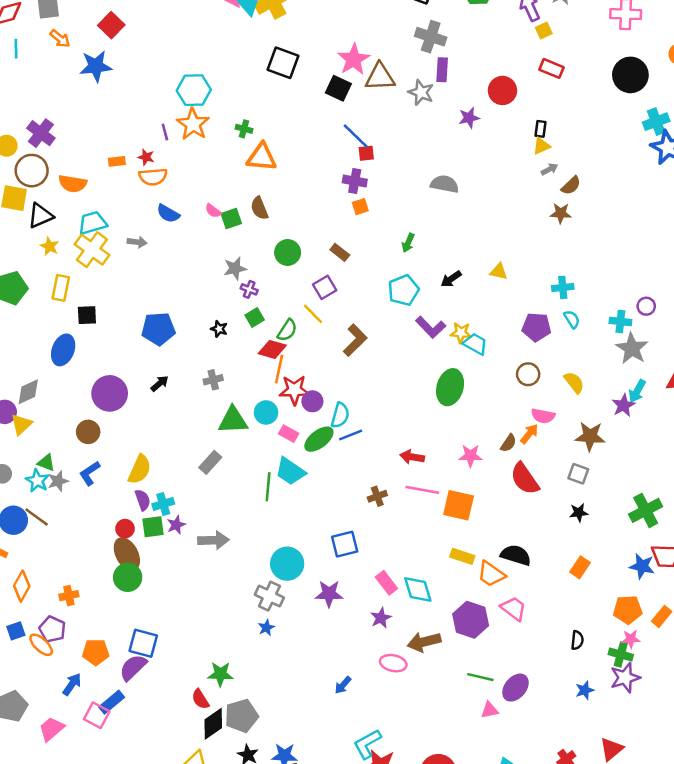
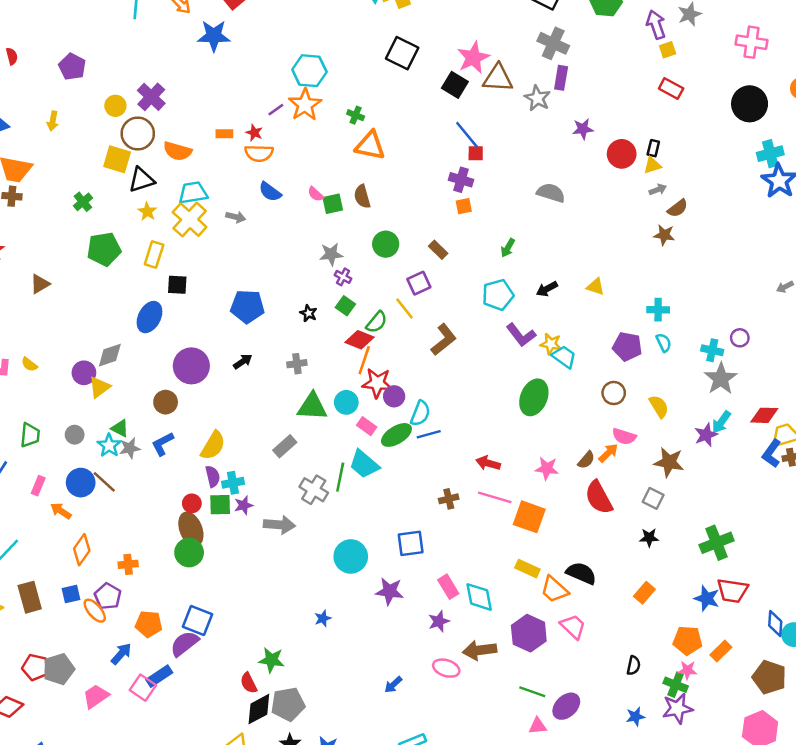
red circle: (502, 90) -> (622, 154), moved
purple line: (165, 132) -> (276, 110), turned 63
green square: (255, 317) -> (345, 306), turned -30
gray cross: (269, 596) -> (314, 490), moved

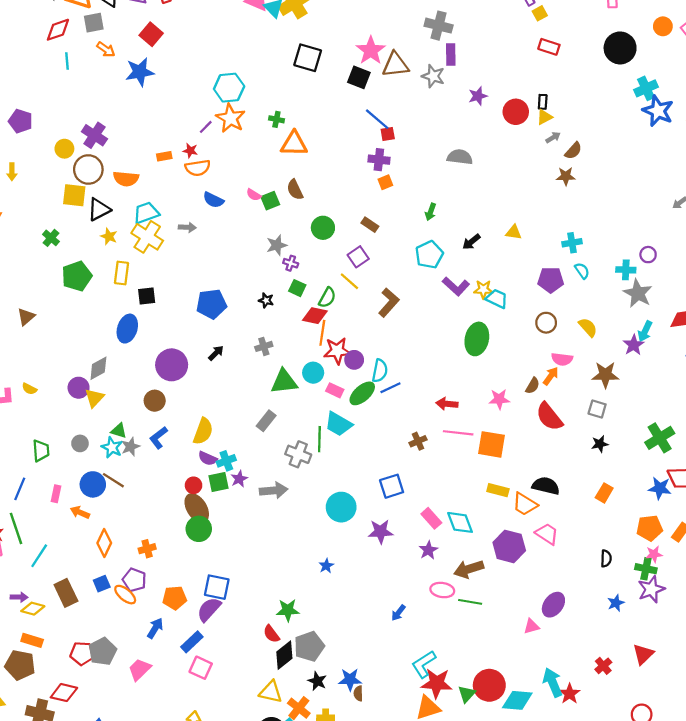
purple semicircle: (213, 476) -> (208, 458), turned 138
pink square: (143, 688) -> (201, 668), moved
green line: (532, 692) -> (470, 602), moved

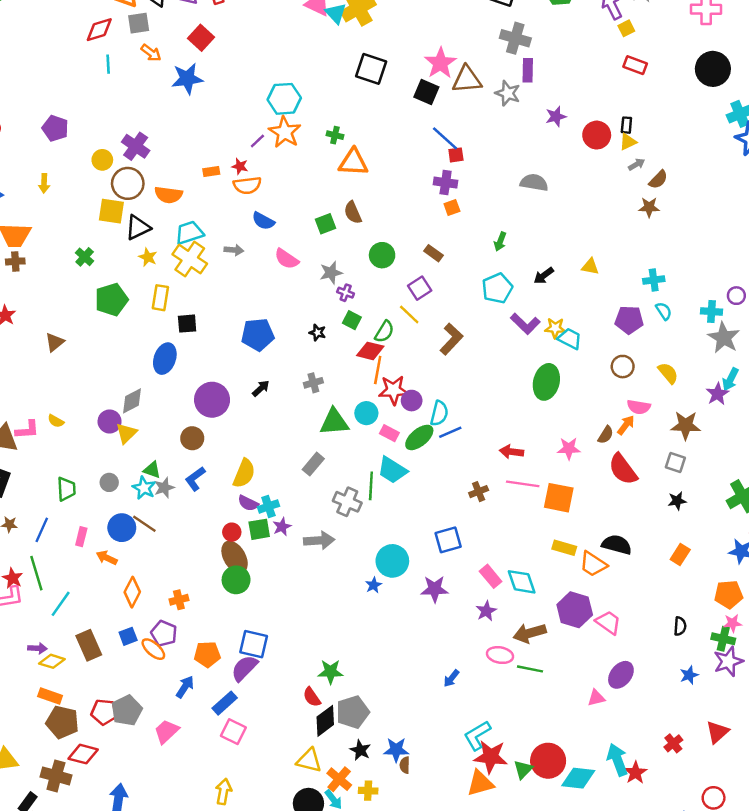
pink semicircle: (254, 195) -> (287, 259), moved, size x1.5
pink trapezoid: (547, 534) -> (608, 622), moved
blue star: (326, 566) -> (374, 585), moved
brown pentagon: (20, 665) -> (62, 722), moved

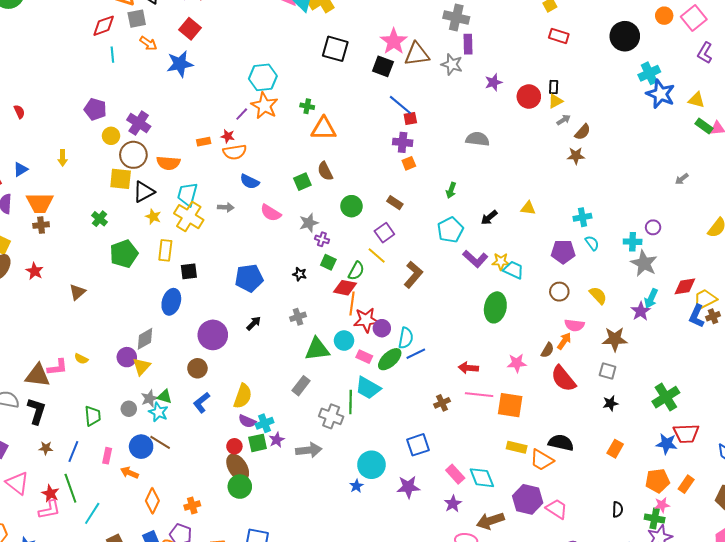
purple pentagon: (55, 128) -> (95, 109), moved
cyan trapezoid: (189, 233) -> (187, 194), turned -55
gray star: (164, 488) -> (149, 398), moved

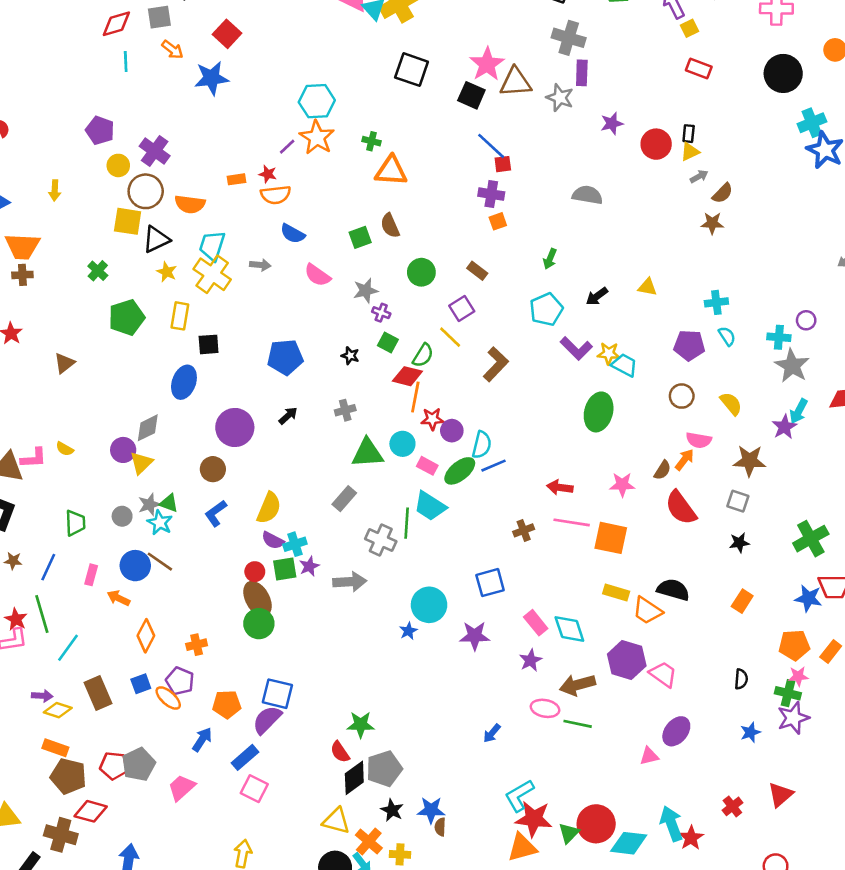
red star: (366, 320) -> (432, 419), size x0.7

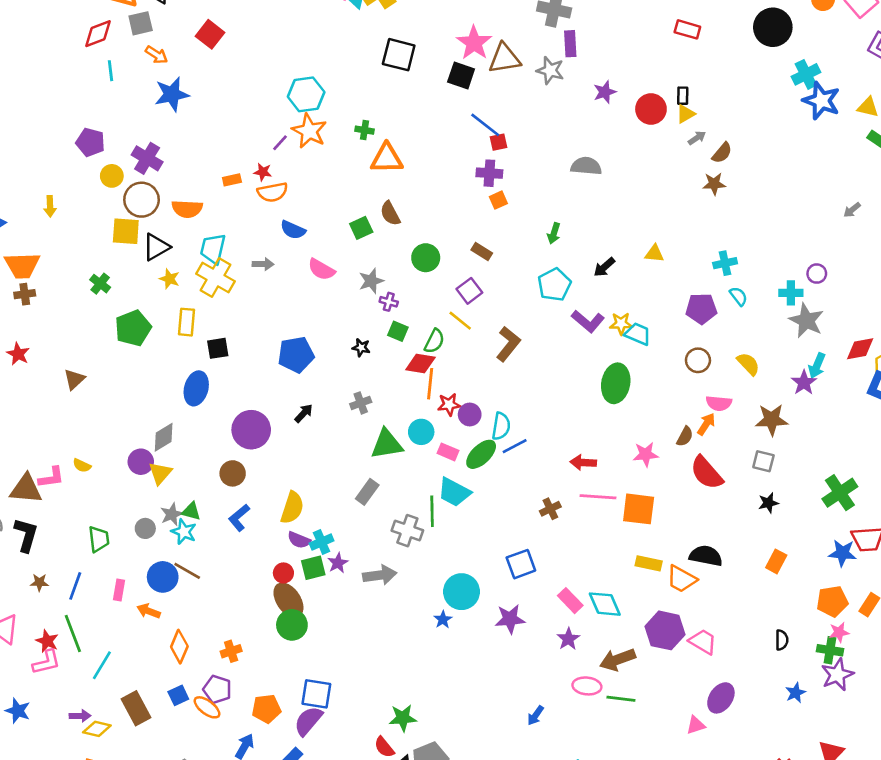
blue star: (212, 78) -> (172, 94), moved

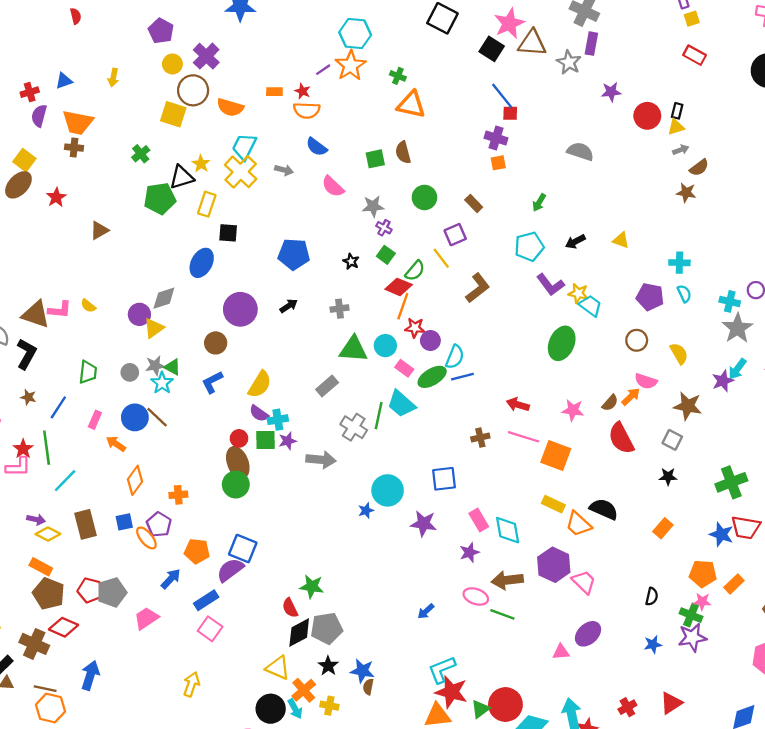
black triangle: (156, 247) -> (182, 177), moved

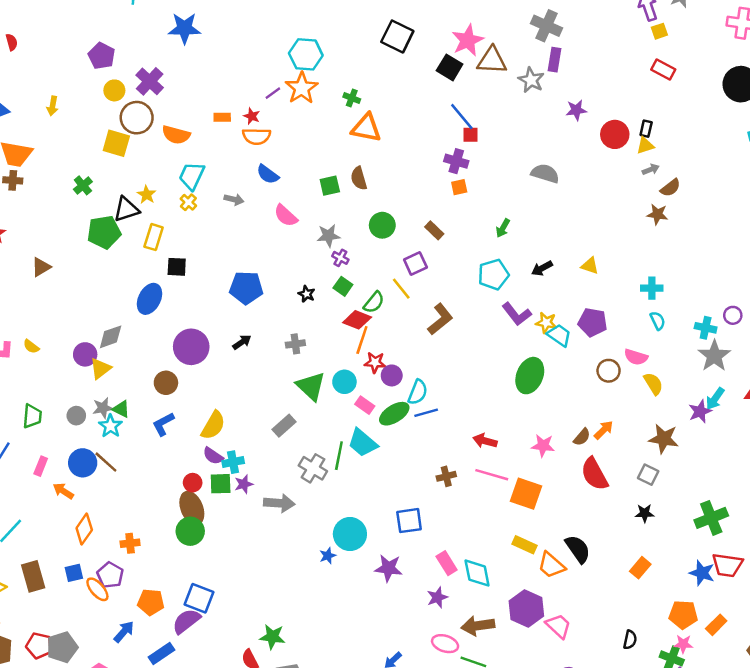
yellow cross: (241, 172) -> (188, 202), size x0.5
purple pentagon: (650, 297) -> (593, 322), moved
green triangle: (353, 349) -> (311, 386), turned 40
pink semicircle: (646, 381) -> (636, 357), moved
black semicircle: (604, 509) -> (578, 549), turned 32

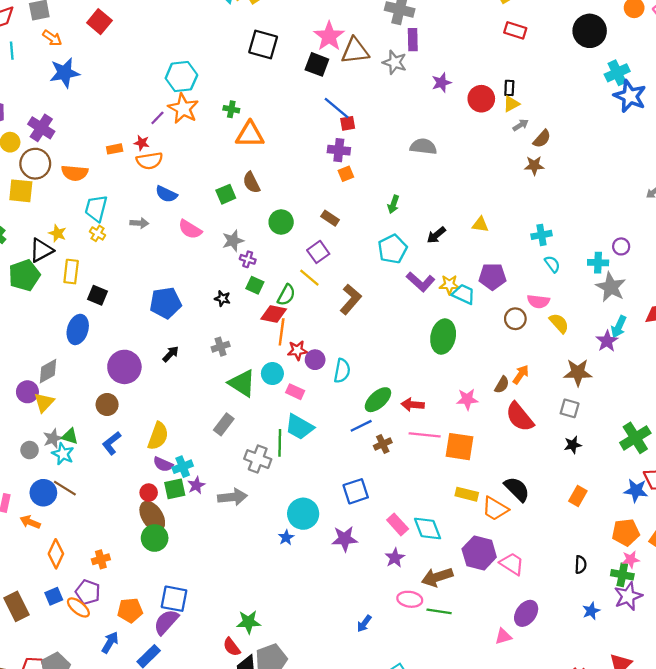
black square: (177, 267) -> (98, 295), turned 30
blue line: (426, 413) -> (361, 426), moved
green ellipse: (394, 414) -> (378, 400), moved

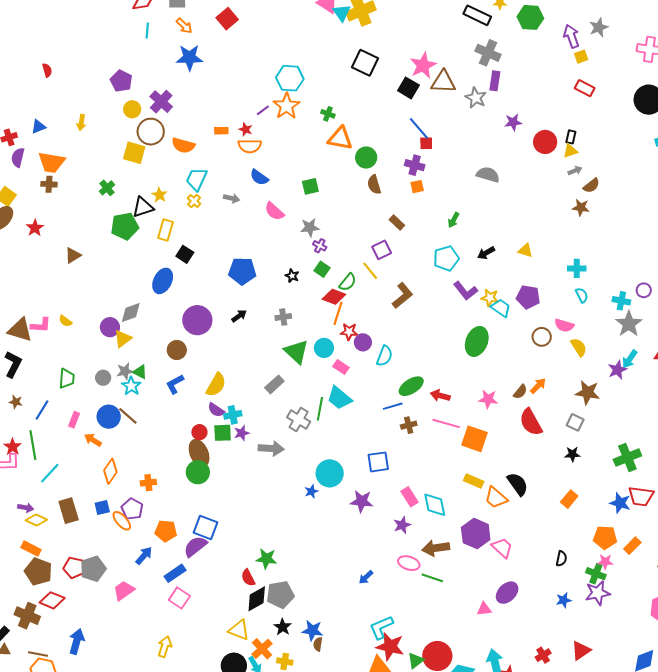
brown semicircle: (251, 182) -> (374, 185), moved
green circle: (281, 222) -> (366, 157), moved

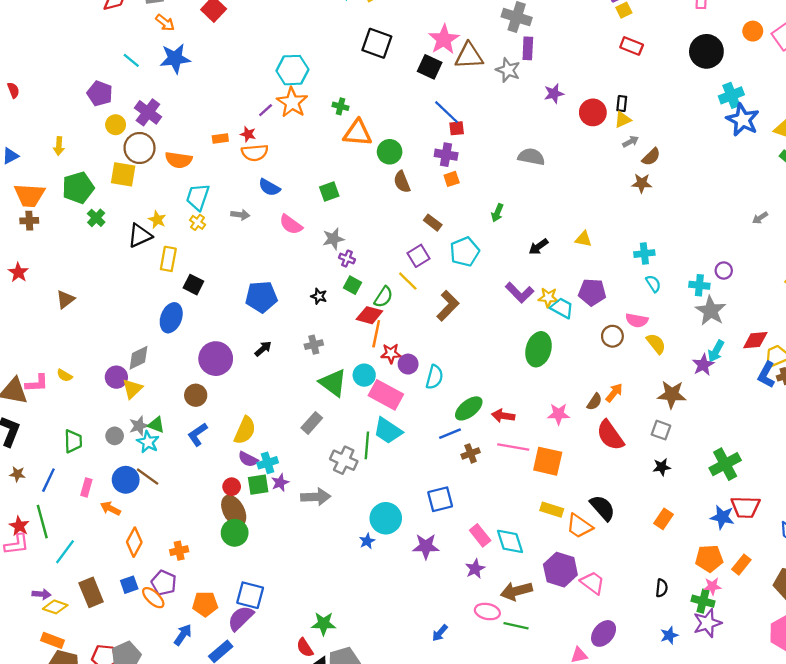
cyan line: (147, 31) -> (131, 60), moved, turned -49
green pentagon: (125, 226) -> (78, 188), moved
cyan pentagon: (446, 258) -> (465, 252), moved
pink rectangle: (341, 367) -> (386, 395), size x1.8

